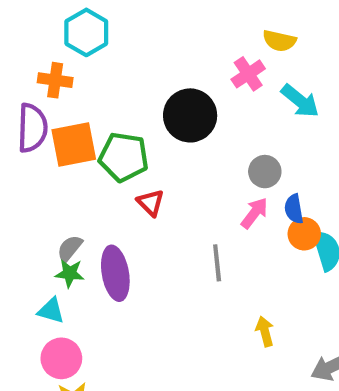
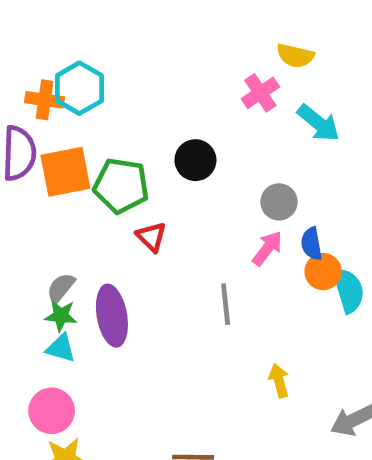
cyan hexagon: (86, 32) -> (79, 88), moved
black circle: (190, 115) -> (195, 160), moved, size x0.7
cyan triangle: (51, 311) -> (61, 348), moved

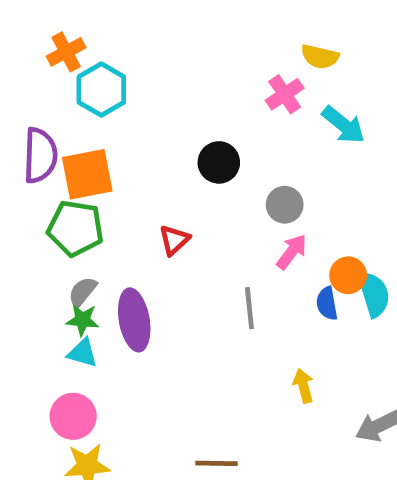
orange cross: (45, 100) -> (66, 52), moved, turned -36
green pentagon: (121, 186) -> (75, 228), moved
gray circle: (279, 202) -> (285, 205), moved
red triangle: (151, 237) -> (174, 240), turned 32
blue semicircle: (311, 244) -> (327, 303), moved

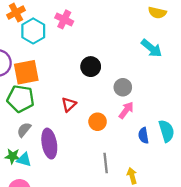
yellow semicircle: (320, 57) -> (157, 13), moved
pink cross: (285, 94) -> (64, 19), moved, turned -30
orange circle: (348, 275) -> (98, 122), moved
gray line: (249, 308) -> (106, 163), moved
green star: (82, 320) -> (13, 156), moved

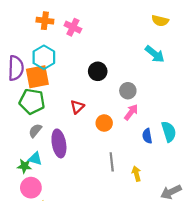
orange cross: (16, 13) -> (45, 21), moved, turned 35
cyan hexagon: (33, 31) -> (44, 57), moved
green star: (13, 156) -> (24, 166), moved

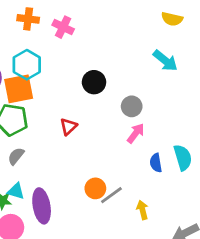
orange circle: (104, 123) -> (95, 188), moved
purple ellipse: (59, 143) -> (42, 206), moved
gray line: (112, 162) -> (111, 195), turned 60

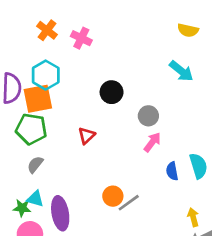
orange cross: (28, 19) -> (47, 30), turned 30
yellow arrow: (142, 210) -> (193, 217), moved

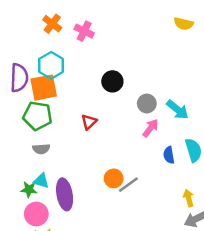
cyan arrow: (181, 71) -> (177, 110), moved
gray semicircle: (35, 165) -> (41, 149), turned -133

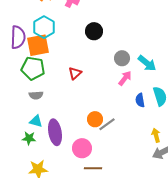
black circle: (112, 81) -> (94, 31), moved
green star: (29, 189) -> (29, 138), moved
pink circle: (36, 214) -> (82, 148), moved

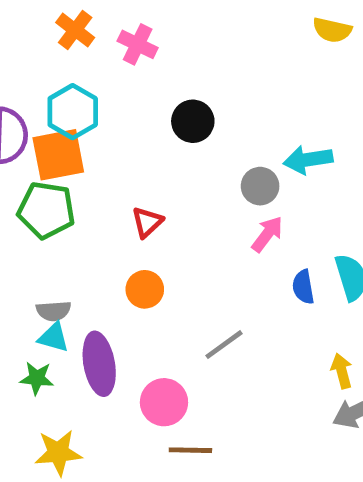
cyan arrow: (147, 63) -> (308, 160), moved, turned 132
gray semicircle: (36, 95) -> (54, 311), moved
orange circle: (95, 119) -> (145, 289), moved

